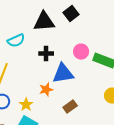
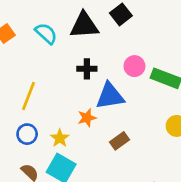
cyan semicircle: (16, 41) -> (46, 33), moved, turned -114

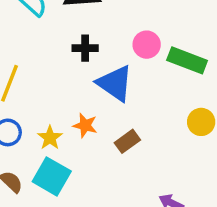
blue triangle: (110, 96) -> (115, 83), turned 44
orange star: (87, 118) -> (85, 125), moved, turned 30

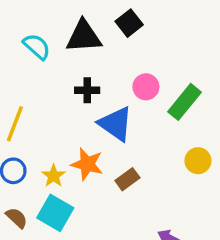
green rectangle: (187, 60) -> (185, 102), turned -72
orange star: (85, 125) -> (87, 164), size x1.4

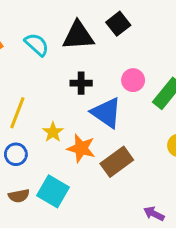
yellow star: (54, 176) -> (53, 132), moved
brown rectangle: (127, 179) -> (117, 162), size x1.5
brown semicircle: (17, 218) -> (19, 196), turned 126

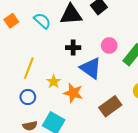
brown rectangle: (117, 162) -> (110, 106), moved

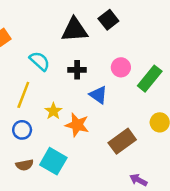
cyan semicircle: (42, 21) -> (40, 61), moved
blue triangle: (91, 68) -> (98, 95), size x0.7

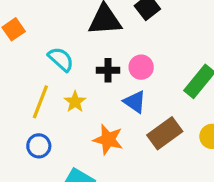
pink circle: (121, 67) -> (141, 67), moved
yellow star: (53, 111) -> (75, 102), moved
brown rectangle: (122, 141) -> (165, 133), moved

